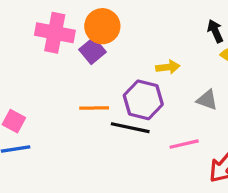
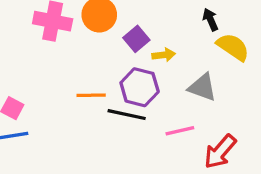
purple square: (93, 51) -> (136, 39), moved
gray triangle: (207, 100) -> (202, 87), size x1.4

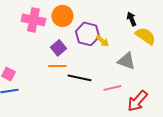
purple square: (136, 39) -> (58, 48), moved
yellow arrow: (164, 55) -> (102, 41), turned 48
purple hexagon: (140, 87) -> (87, 34), moved

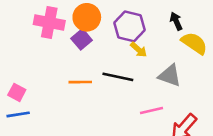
purple hexagon: (87, 34) -> (130, 26), moved
purple square: (58, 48) -> (82, 39), moved
black line: (79, 78) -> (118, 77), moved

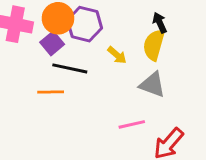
purple hexagon: (130, 26) -> (85, 24), moved
yellow semicircle: (194, 43) -> (154, 45), moved, turned -108
black line: (118, 77) -> (70, 68), moved

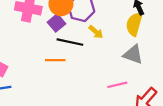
yellow arrow: (117, 55) -> (96, 32), moved

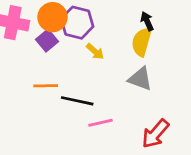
black line: (70, 42) -> (77, 101), moved
pink line: (117, 85) -> (100, 123), moved

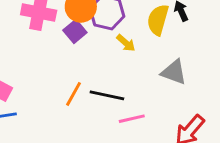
yellow semicircle: (142, 42) -> (158, 20), moved
orange line: (46, 86) -> (73, 94), moved, turned -60

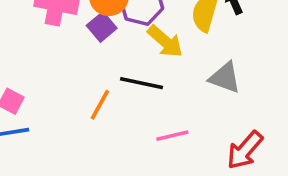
yellow arrow: (126, 43) -> (165, 41), size x1.5
black line: (107, 95) -> (142, 83), moved

